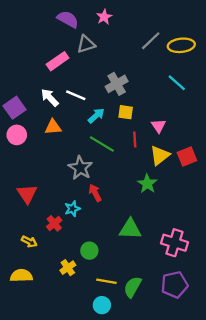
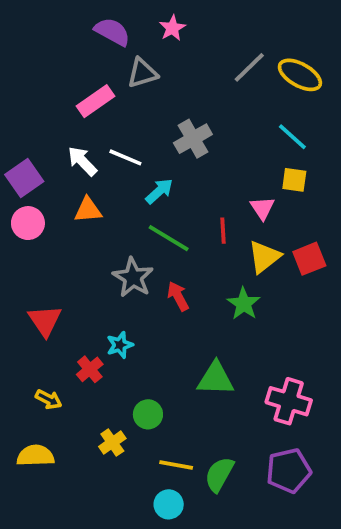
yellow ellipse: (181, 45) -> (300, 75), turned 35
yellow square: (126, 112) -> (294, 180), moved
red arrow: (95, 193) -> (178, 296), moved

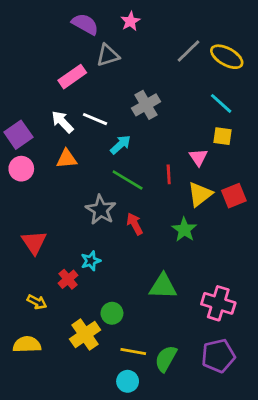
yellow cross: (112, 442) -> (85, 335), size x1.5

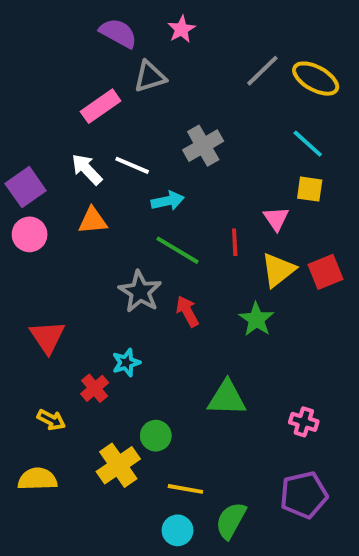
cyan arrow: (120, 145) -> (168, 201), turned 30
pink cross: (218, 303) -> (304, 422), size x0.6
green semicircle: (166, 359) -> (231, 520), moved

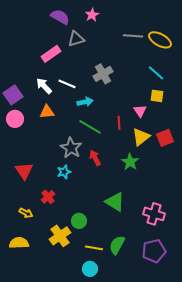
gray line: (262, 71) -> (133, 36), turned 48
cyan star: (126, 363) -> (64, 172), moved
green triangle: (227, 398) -> (115, 202), turned 30
pink cross: (304, 422) -> (154, 214), size x1.5
green semicircle: (231, 520) -> (117, 245), moved

